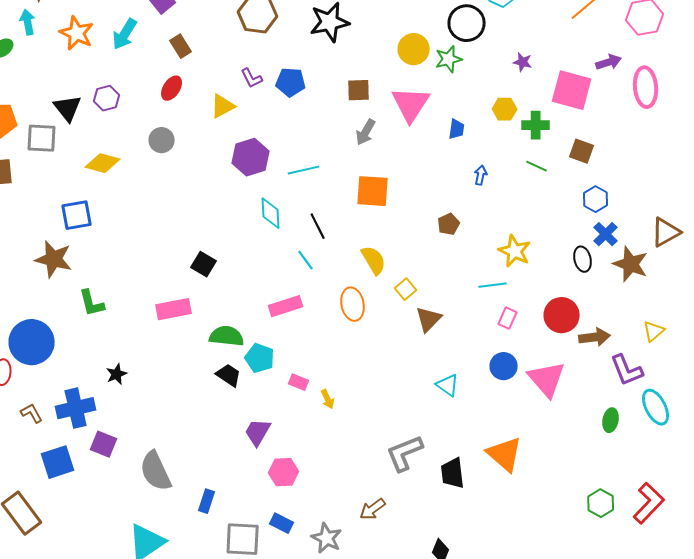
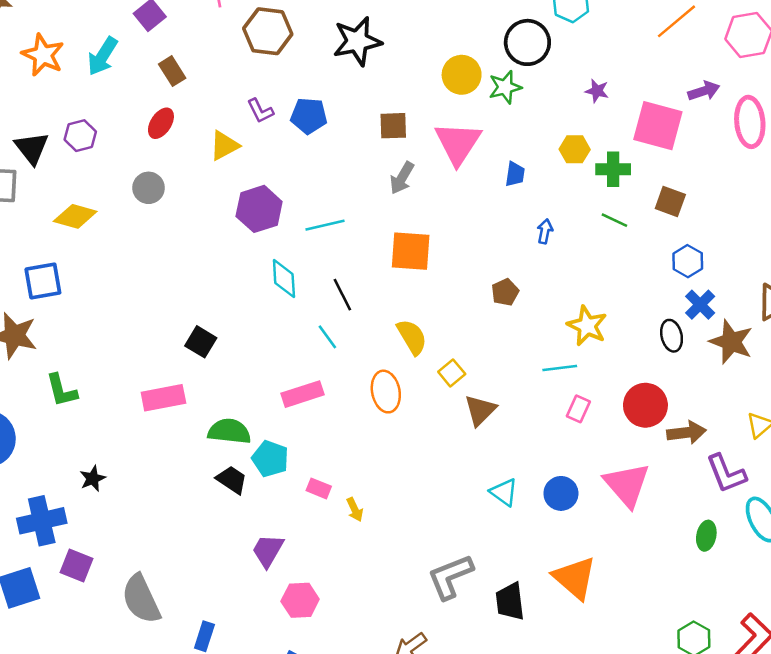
blue circle: (504, 366) -> (561, 493), moved

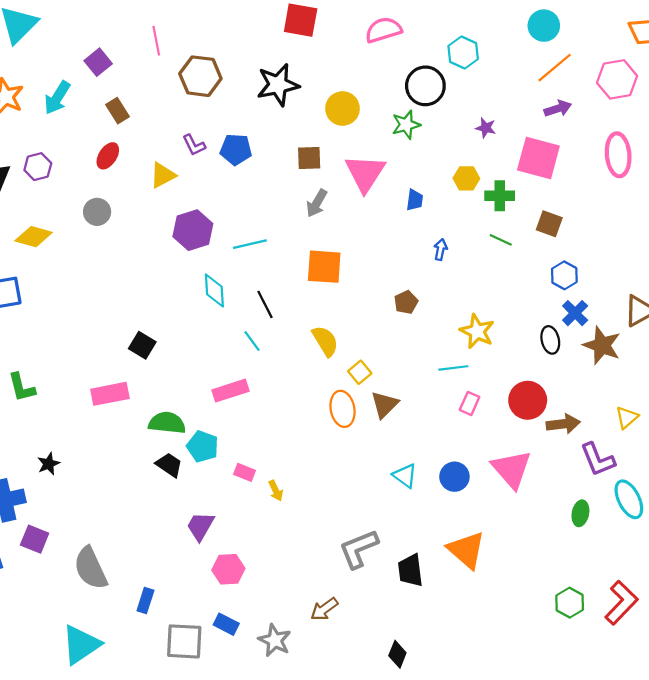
yellow circle: (462, 75) -> (343, 108), moved
purple arrow: (704, 91) -> (558, 108), moved
orange ellipse: (386, 392) -> (343, 409), moved

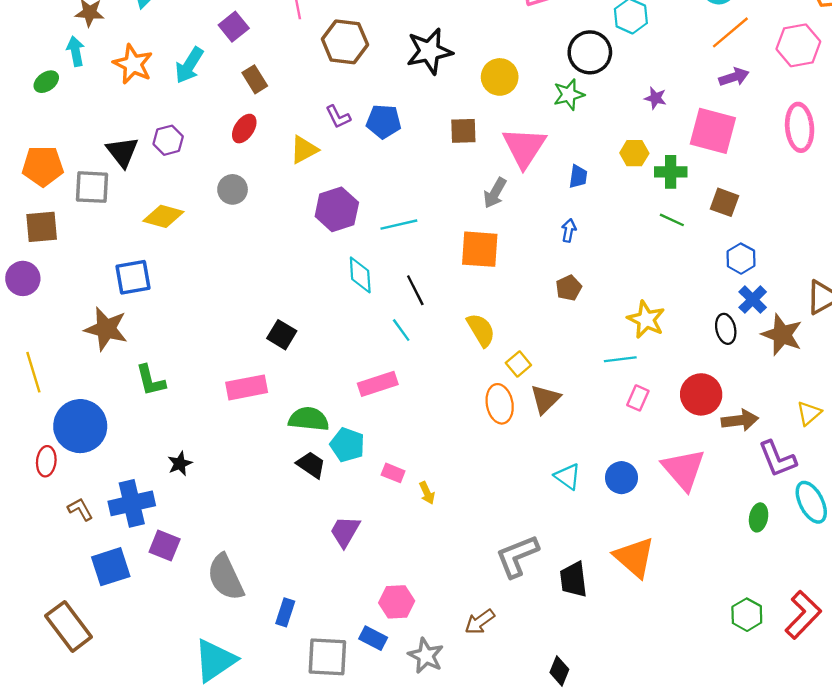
gray arrow: (317, 203) -> (495, 193), moved
blue arrow: (440, 250) -> (569, 230), moved
pink hexagon: (228, 569) -> (397, 602), moved

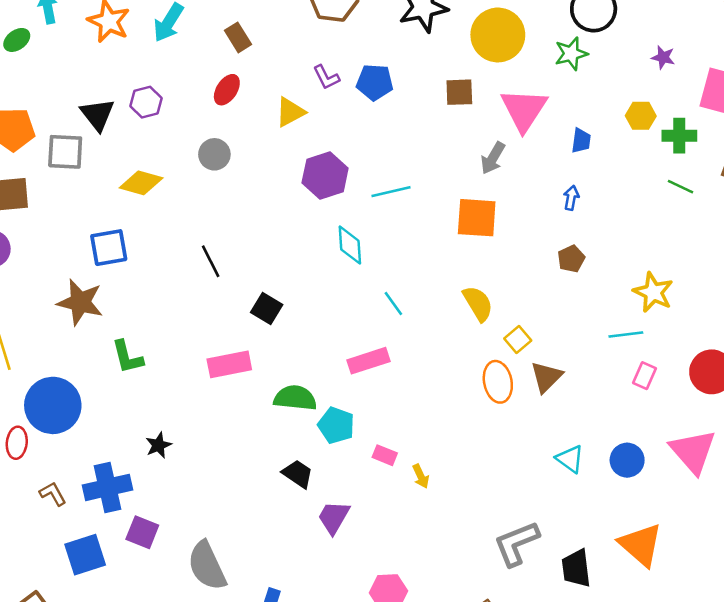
yellow circle: (500, 77) -> (498, 35), size x1.4
black line: (415, 290) -> (211, 261), moved
black trapezoid: (311, 465) -> (298, 474), moved

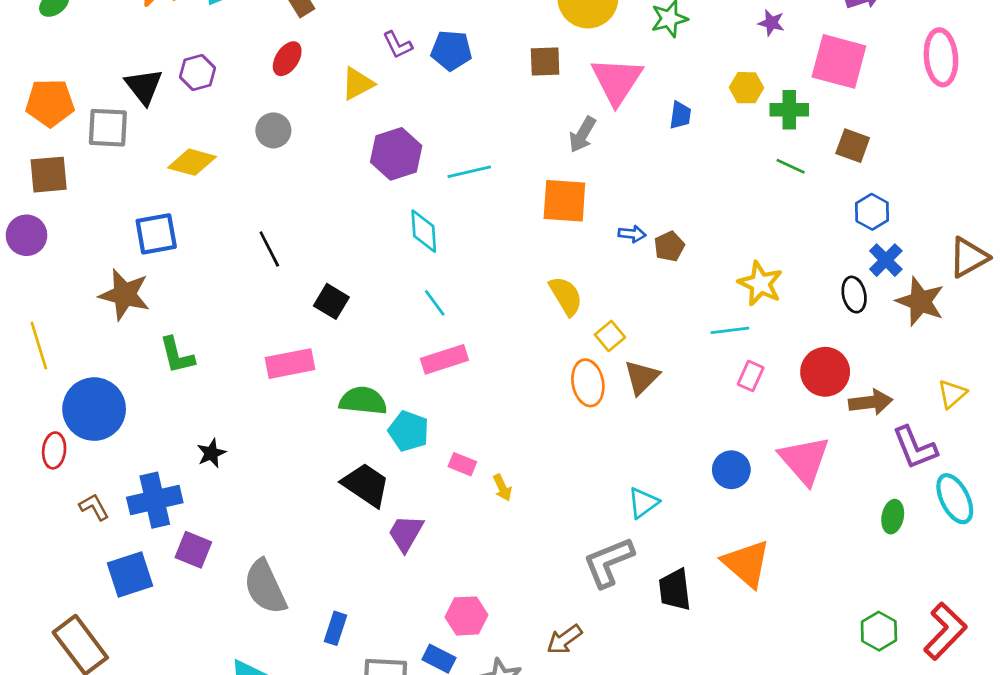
blue arrow: (571, 198) -> (632, 234), moved, turned 85
cyan line: (393, 303) -> (435, 303), moved
cyan triangle: (570, 459) -> (643, 503), moved, turned 48
black trapezoid: (298, 474) -> (366, 485), size x1.4

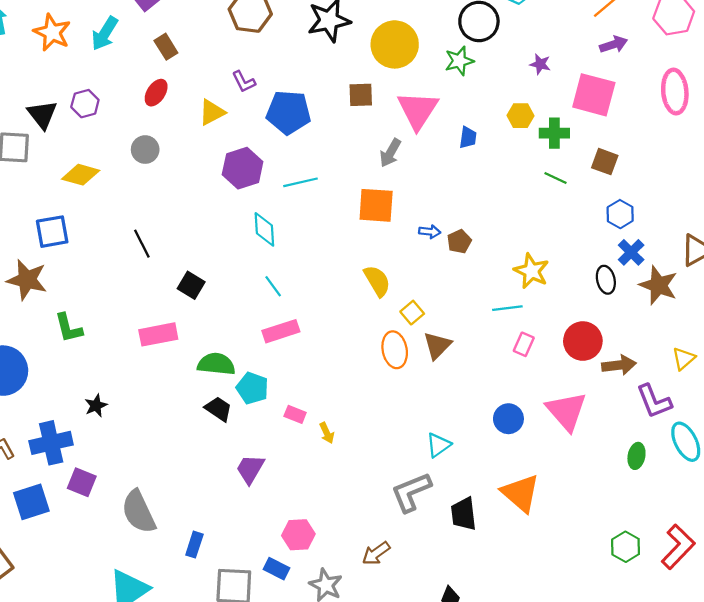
blue pentagon: (451, 50) -> (289, 112), moved, size x1.4
black trapezoid: (366, 485) -> (218, 409), moved, size x0.7

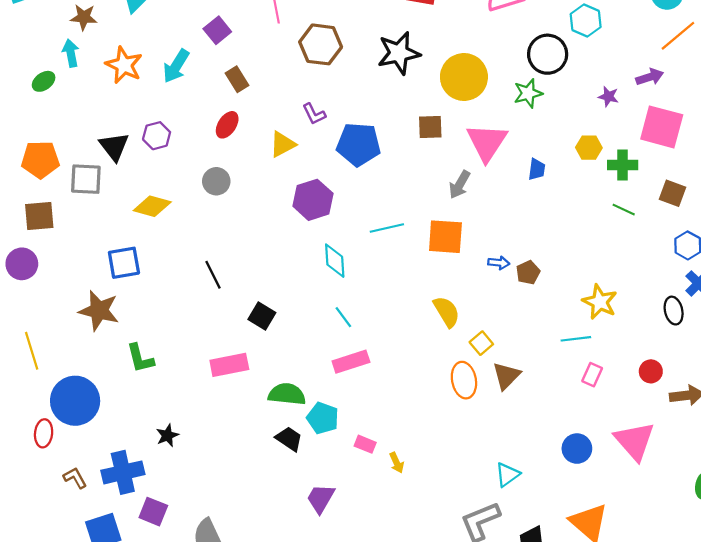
purple arrow: (614, 44) -> (650, 77), moved
cyan line: (301, 182) -> (387, 228), moved
red circle: (583, 341) -> (651, 371), size x0.6

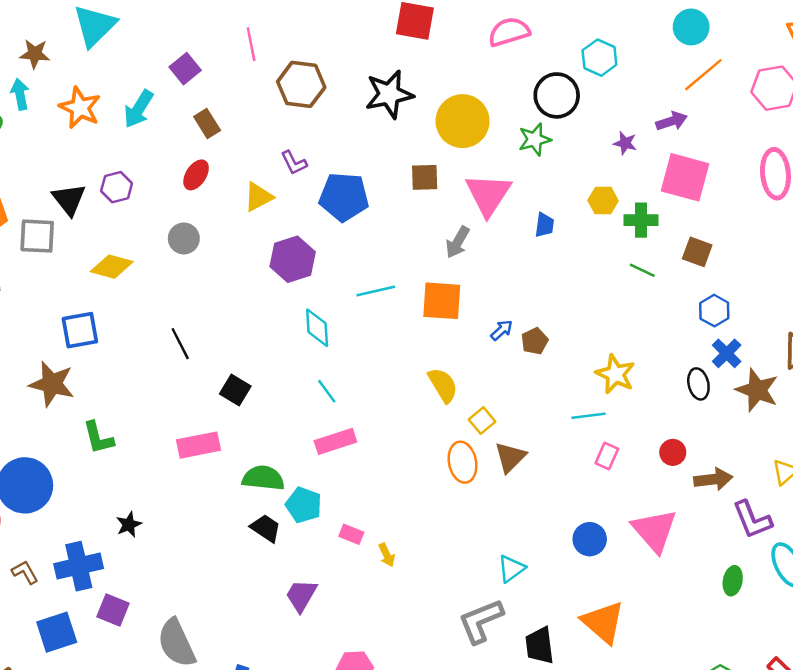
blue arrow: (499, 263) -> (502, 330), turned -48

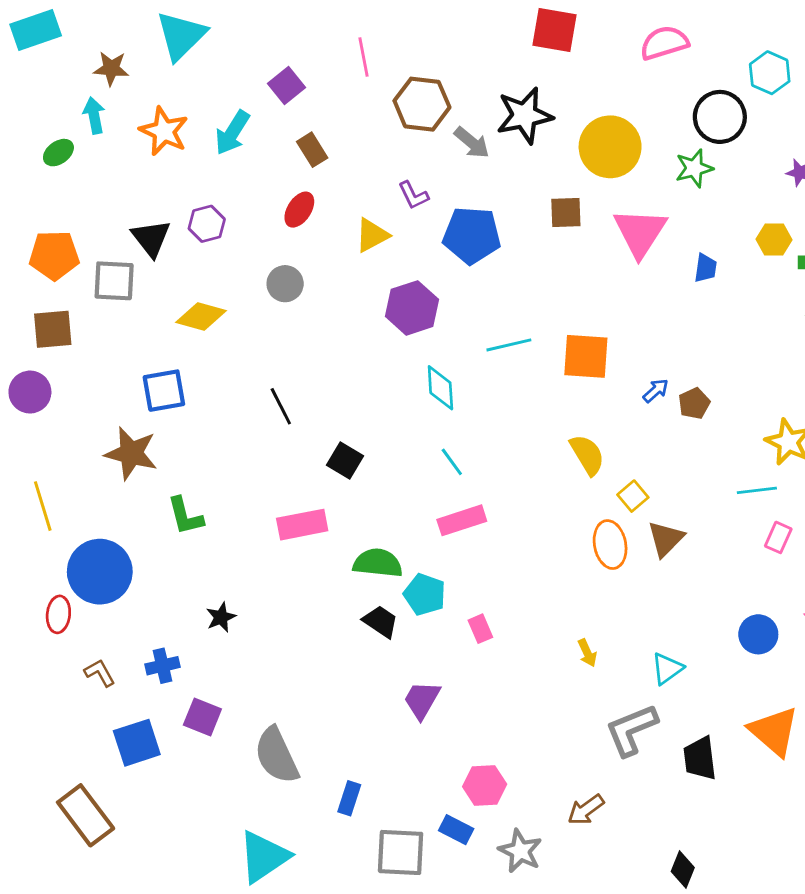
gray arrow: (458, 242) -> (472, 143), moved, turned -80
pink rectangle: (351, 534) -> (480, 629), turned 45
yellow arrow: (387, 555) -> (587, 653), moved
blue cross: (79, 566) -> (162, 666), size x0.6

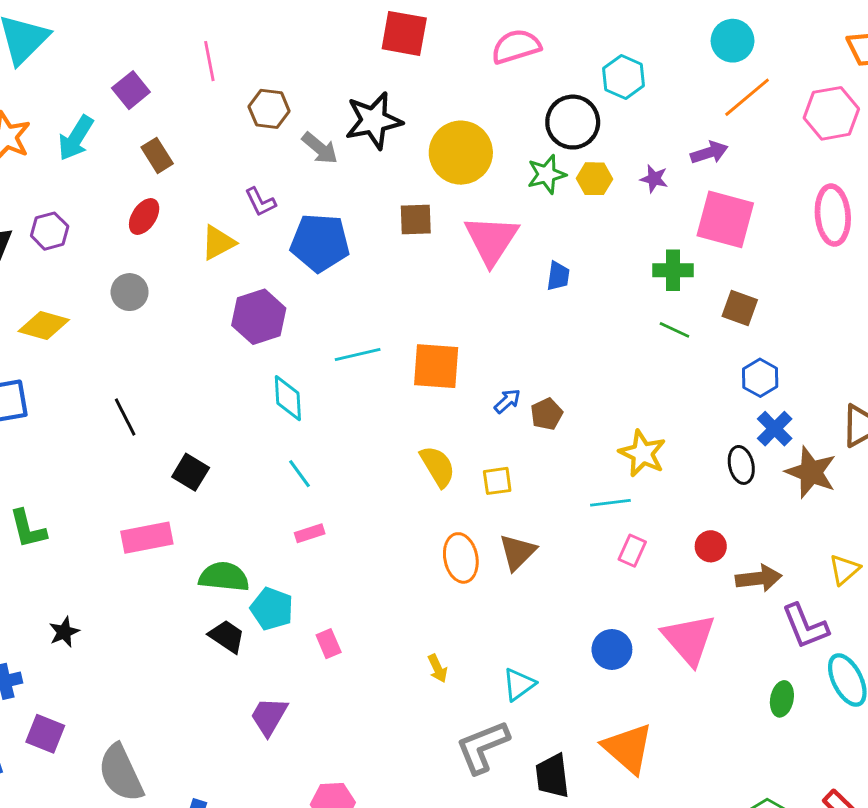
brown hexagon: (422, 104) -> (269, 109), size x0.7
yellow hexagon: (774, 240) -> (594, 179), moved
yellow square: (633, 496) -> (497, 481), moved, turned 32
pink rectangle: (462, 520) -> (310, 533), size x0.6

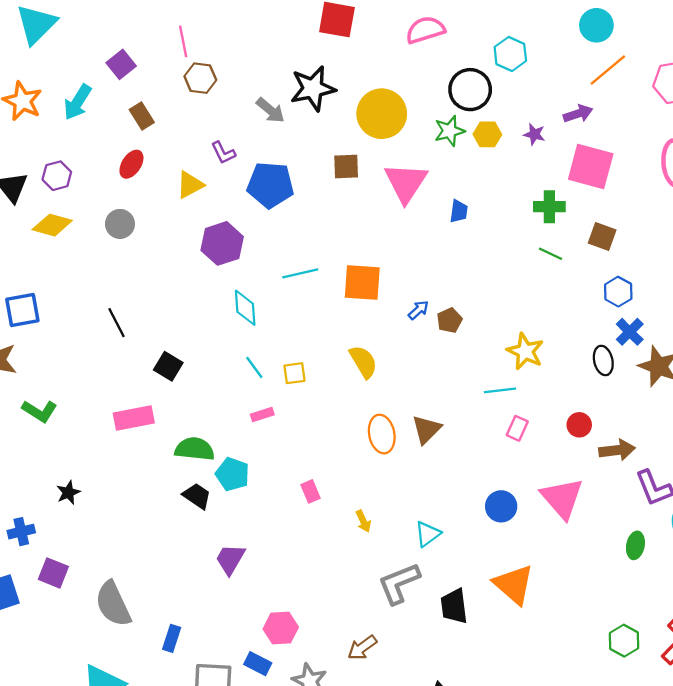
brown hexagon: (269, 109) -> (200, 78), moved
yellow diamond: (44, 325) -> (52, 225), moved
yellow square: (497, 481) -> (294, 373), moved
green L-shape: (28, 529) -> (40, 411), turned -44
pink rectangle: (329, 644) -> (311, 491), moved

